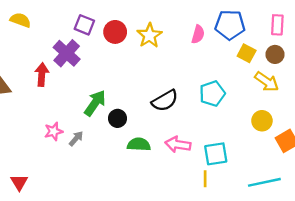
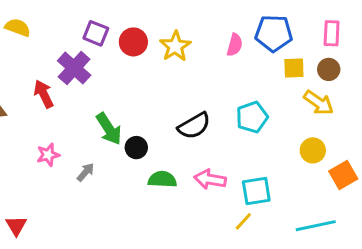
yellow square: (247, 53) -> (294, 68), turned -30
red arrow: (42, 75) -> (44, 94), turned -30
green arrow: (95, 103) -> (109, 129), turned 112
pink star: (54, 131) -> (48, 155), moved
yellow line: (205, 179) -> (243, 221), turned 42

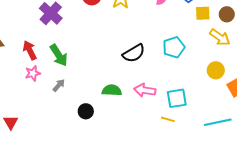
red arrow: (44, 94) -> (30, 50), moved
green arrow: (109, 129) -> (59, 55), moved
black circle: (136, 148) -> (86, 111), moved
yellow line: (243, 221) -> (168, 119), turned 64

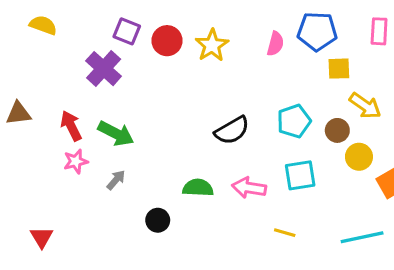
brown circle: (227, 14) -> (337, 130), moved
green arrow: (59, 55) -> (116, 134), turned -30
cyan square: (177, 98) -> (300, 175), moved

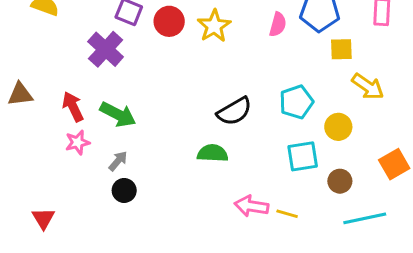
brown circle: (337, 130) -> (340, 181), moved
yellow circle: (359, 157) -> (338, 127), moved
green semicircle: (198, 188) -> (213, 153), moved
pink arrow: (249, 188) -> (251, 206), moved
black circle: (158, 220) -> (124, 190), moved

